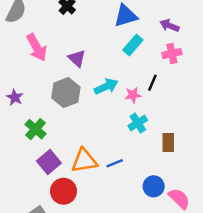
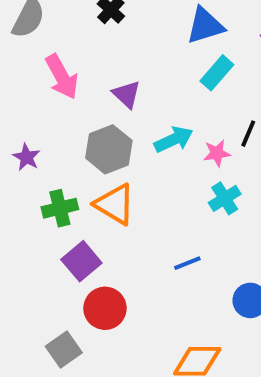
green cross: (35, 129) -> (60, 208), turned 35
orange triangle: (84, 161) -> (115, 204), moved, turned 40

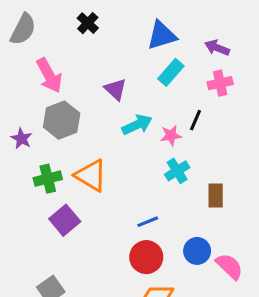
purple triangle: (127, 94) -> (115, 89), moved
gray hexagon: (109, 149) -> (62, 120), moved
red circle: (105, 308) -> (146, 257), moved

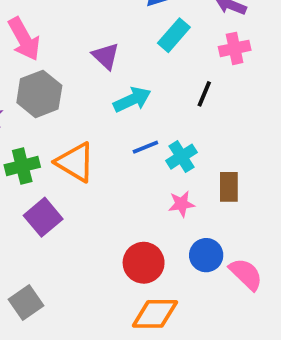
pink star: (171, 135) -> (181, 204), moved
blue line: (148, 222) -> (145, 147), moved

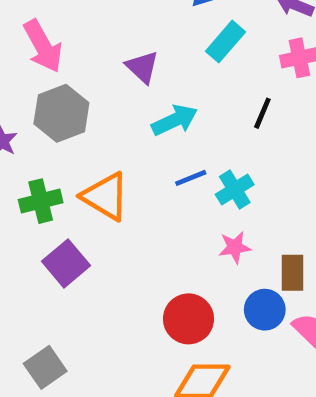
brown rectangle: (229, 187) -> (292, 273), moved

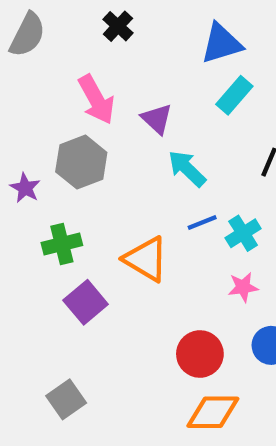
pink arrow: (43, 46) -> (96, 100), moved
cyan arrow: (175, 120) -> (187, 169), turned -111
orange triangle: (105, 196) -> (146, 259), moved

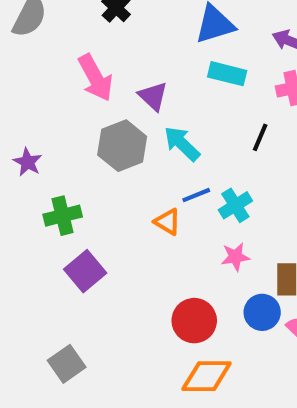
cyan rectangle: (234, 95) -> (227, 74), turned 63
gray hexagon: (81, 162) -> (122, 146), moved
orange triangle: (146, 259) -> (167, 222), moved, size x0.6

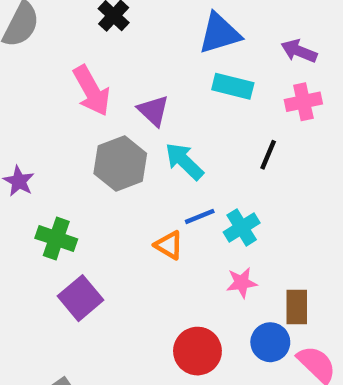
green cross: (63, 216) -> (56, 239), turned 33

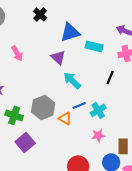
blue triangle: (220, 33) -> (70, 32), moved
pink arrow: (92, 91) -> (17, 53), moved, size x0.7
gray hexagon: (120, 164) -> (43, 107), moved

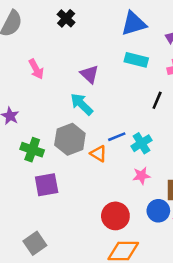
blue triangle: (70, 32) -> (134, 24), moved
cyan arrow: (72, 80) -> (82, 104), moved
purple square: (25, 142) -> (47, 185), turned 30

